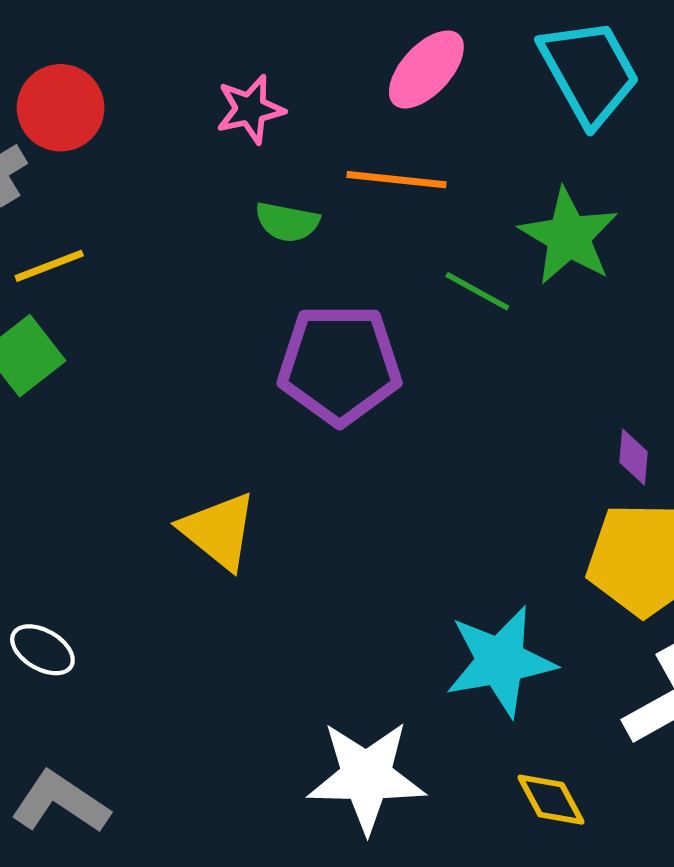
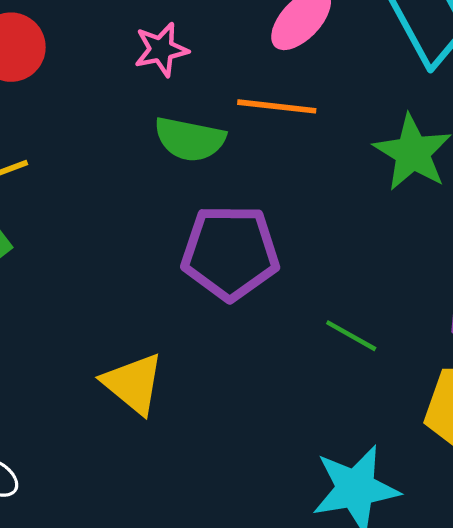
green semicircle: (287, 222) -> (190, 139), size x1.4
green line: (477, 291) -> (351, 336), moved

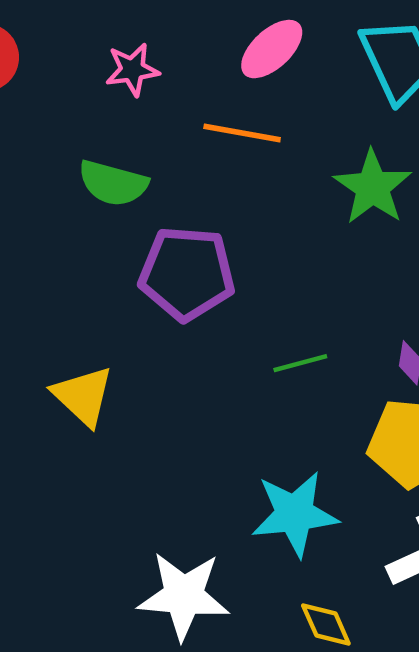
green semicircle: (190, 139) -> (113, 183), moved
green line: (351, 336) -> (300, 363), turned -48

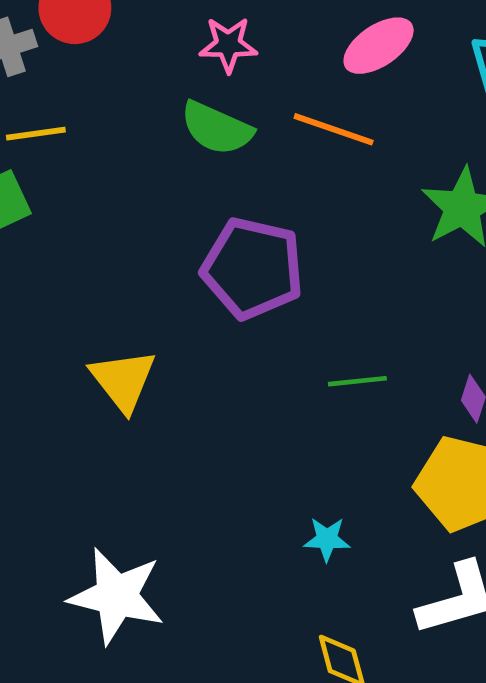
green semicircle: (113, 183) -> (217, 128), moved
cyan star: (295, 514) -> (327, 539), size x0.5
white star: (184, 596) -> (116, 596), moved

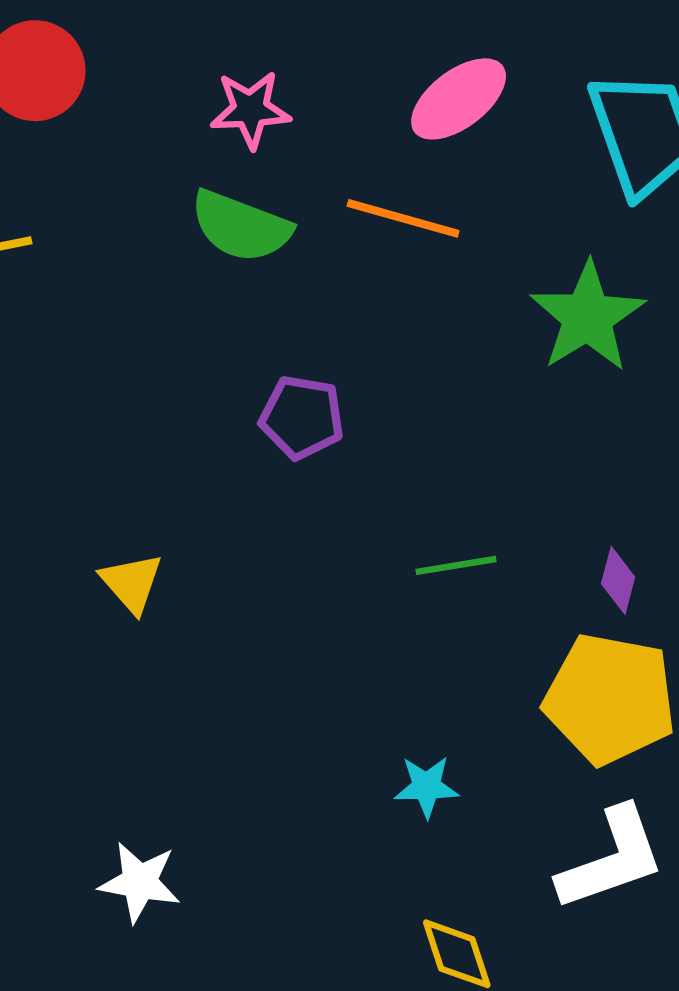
purple pentagon: (253, 268) -> (302, 417), size x0.6
yellow triangle: (123, 380) -> (132, 583), size x0.7
white star: (116, 596) -> (140, 882), size x0.6

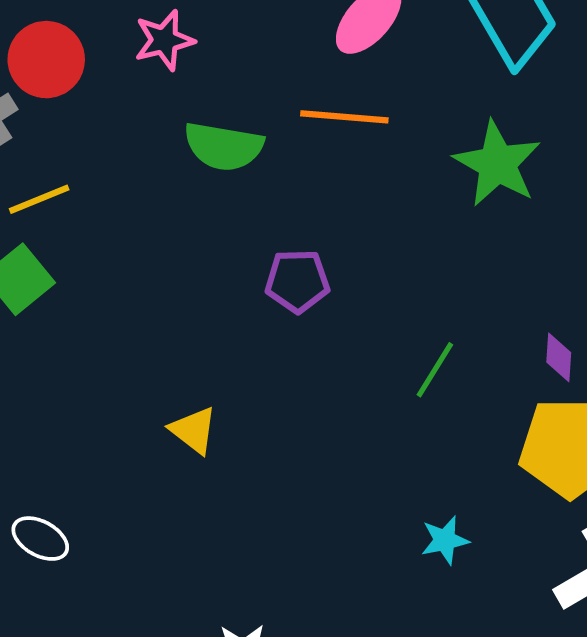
pink star: (250, 110) -> (164, 40), moved
green line: (456, 565) -> (435, 370), turned -38

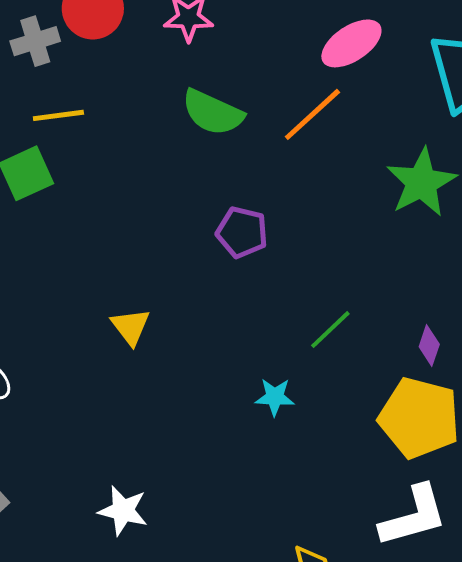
orange line: (344, 117) -> (312, 114), turned -62
cyan star: (445, 540) -> (275, 397), moved

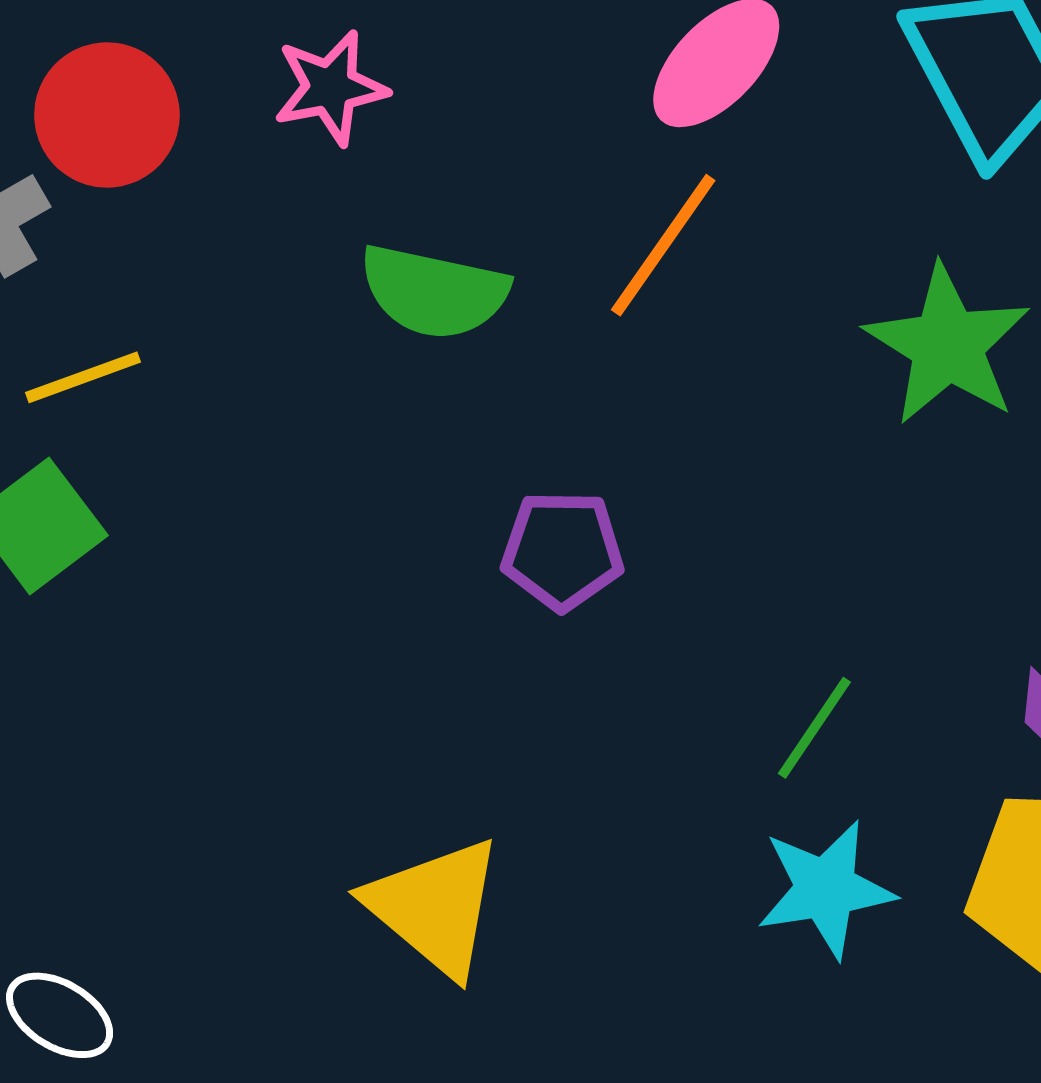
yellow triangle: (131, 327) -> (435, 907), moved, size x1.6
cyan star: (275, 397) -> (826, 889), moved, size x1.5

